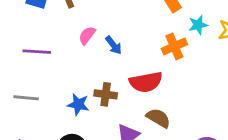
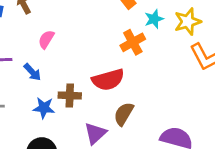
blue arrow: (114, 45) -> (32, 72), moved
brown semicircle: (158, 118) -> (124, 114), turned -85

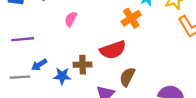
pink semicircle: (46, 39) -> (71, 19), moved
blue arrow: (32, 72) -> (39, 65), moved, turned 105

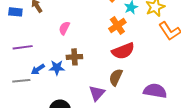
red semicircle: (113, 50) -> (123, 51), moved
brown cross: (83, 65) -> (74, 57), moved
blue star: (62, 76) -> (57, 68), moved

